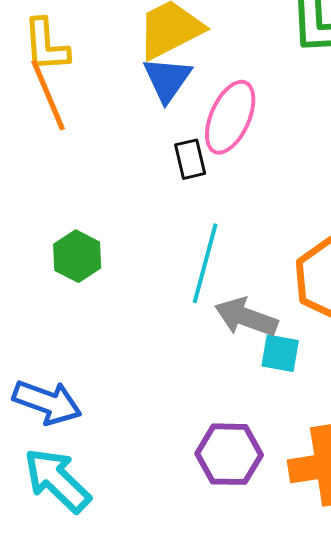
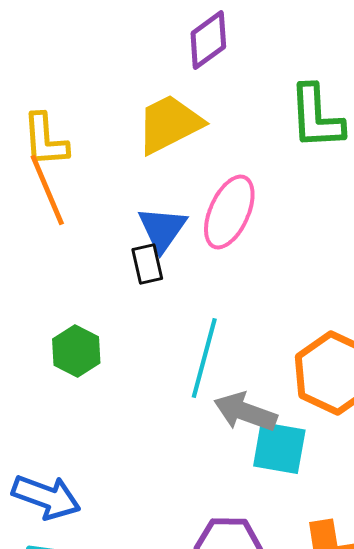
blue triangle: (167, 79) -> (162, 229), moved
black rectangle: (190, 159) -> (147, 264), moved
cyan square: (280, 353) -> (279, 448), size x1.4

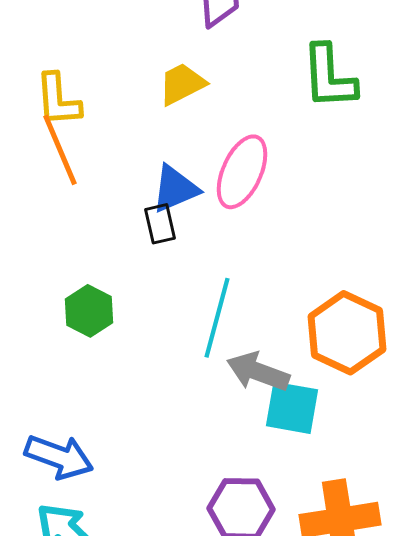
yellow trapezoid: (169, 124) -> (182, 84), size x0.7
blue triangle: (162, 229) -> (175, 189), turned 32

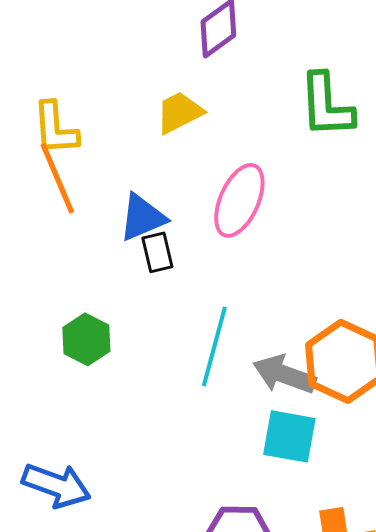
blue triangle: (175, 189) -> (142, 217), moved
gray arrow: (258, 372) -> (284, 374), moved

